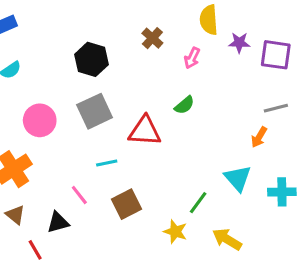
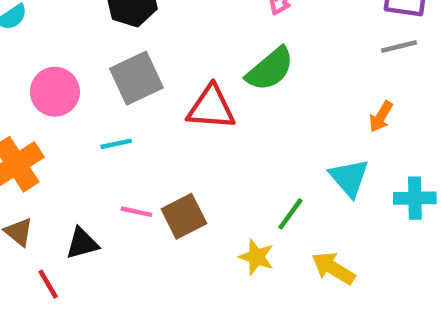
green semicircle: (184, 105) -> (270, 69), size x1.6
gray line: (276, 108) -> (399, 46), moved
cyan line: (107, 163) -> (116, 144), moved
pink line: (79, 195) -> (136, 212), moved, turned -40

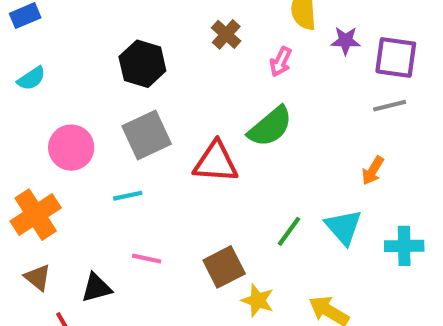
green line: (290, 214) -> (289, 231), moved
brown square: (184, 216) -> (224, 267), moved

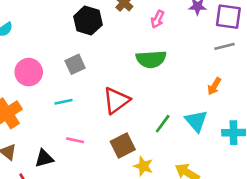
black hexagon: (142, 64) -> (88, 21), moved
green semicircle: (270, 127) -> (151, 59), turned 36
gray square: (147, 135) -> (75, 64), size x0.7
red triangle: (216, 162) -> (116, 100), moved, turned -40

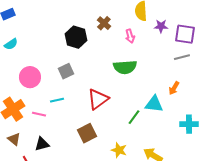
pink arrow: (158, 19) -> (130, 36), turned -40
cyan triangle: (196, 121) -> (154, 104), moved, turned -42
pink line: (75, 140) -> (39, 114), moved
brown square: (123, 146) -> (87, 133), moved

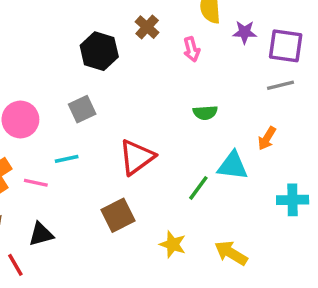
green semicircle: (125, 67) -> (205, 113), moved, size x0.6

